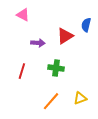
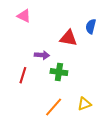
red triangle: (65, 36) -> (68, 38), turned 42
purple arrow: (38, 43) -> (42, 55), moved

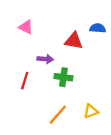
pink triangle: (24, 16) -> (26, 27), moved
blue semicircle: (91, 26) -> (98, 28), turned 80

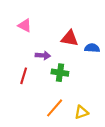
blue semicircle: (98, 28) -> (92, 48), moved
yellow triangle: (91, 111) -> (81, 112), moved

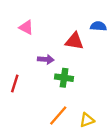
blue semicircle: (92, 48) -> (98, 26), moved
red line: (24, 76) -> (15, 83), moved

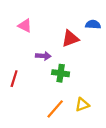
red triangle: (74, 41) -> (70, 39), turned -30
yellow triangle: (87, 120) -> (82, 105), moved

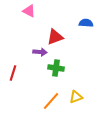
pink triangle: (25, 26) -> (29, 11), moved
red triangle: (70, 39) -> (55, 37), moved

